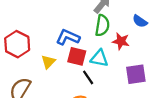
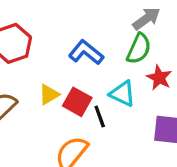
red square: (77, 56) -> (77, 102), moved
yellow triangle: (48, 62) -> (49, 94), moved

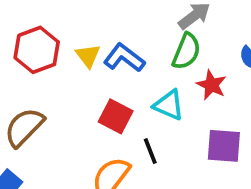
yellow triangle: (49, 94) -> (88, 56), moved, turned -35
black line: (100, 116) -> (150, 151), moved

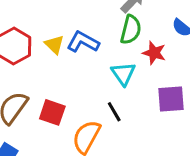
cyan triangle: (169, 105) -> (123, 74), turned 40
red square: (116, 116) -> (52, 112), moved

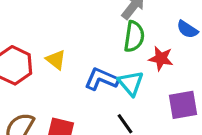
blue L-shape: (83, 42) -> (101, 79), moved

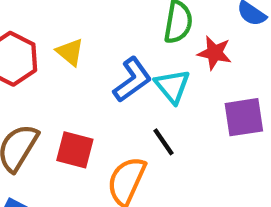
blue L-shape: (101, 79) -> (132, 80), turned 120

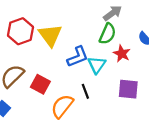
yellow triangle: (70, 52) -> (50, 35), size x1.6

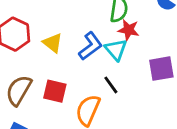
yellow triangle: (50, 35) -> (53, 43), moved, size x0.7
red star: (122, 54) -> (129, 30), moved

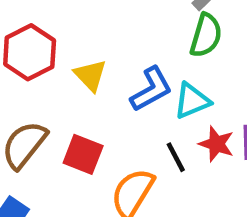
red star: (129, 30) -> (216, 144), moved
cyan triangle: (116, 50) -> (192, 101), turned 40

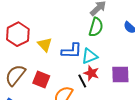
blue L-shape: (151, 89) -> (72, 51), turned 30
red star: (216, 144) -> (91, 73), moved

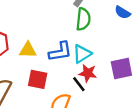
yellow triangle: (45, 45) -> (28, 50), turned -35
red square: (41, 80) -> (38, 79), moved

